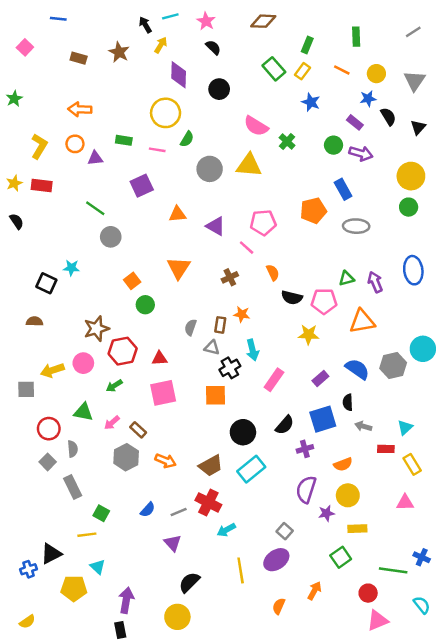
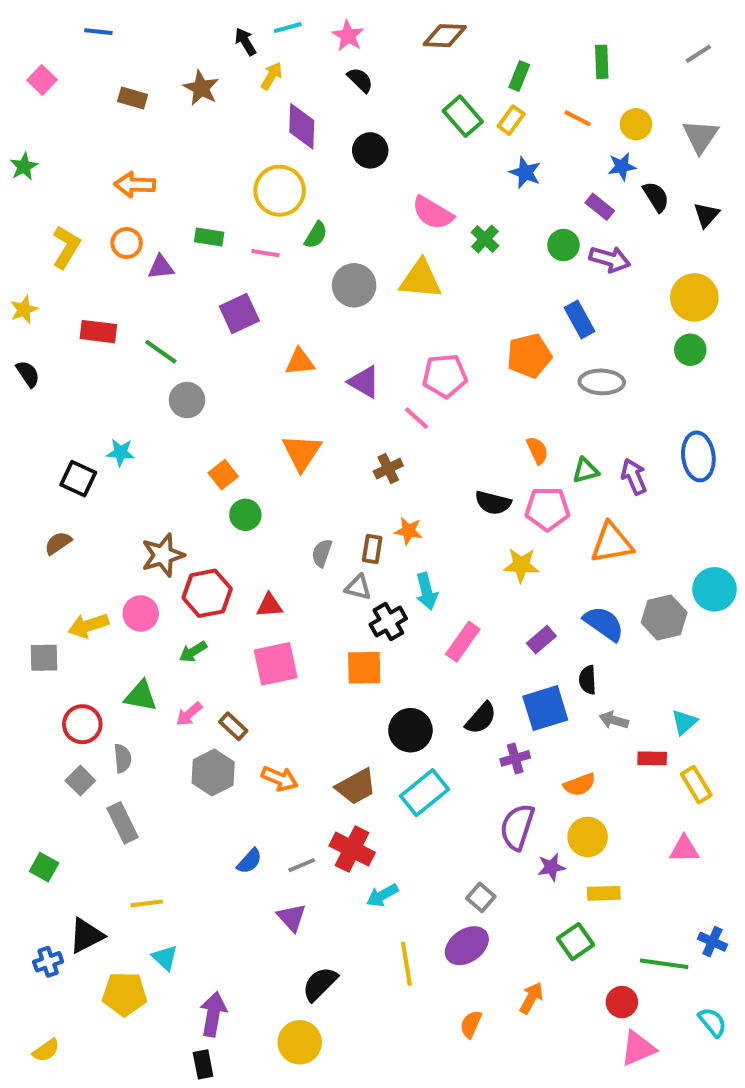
red rectangle: (42, 186) -> (98, 332), moved
orange semicircle: (273, 273) -> (537, 450), moved
brown semicircle: (34, 321) -> (58, 543), turned -35
green square: (101, 513) -> (44, 867), moved

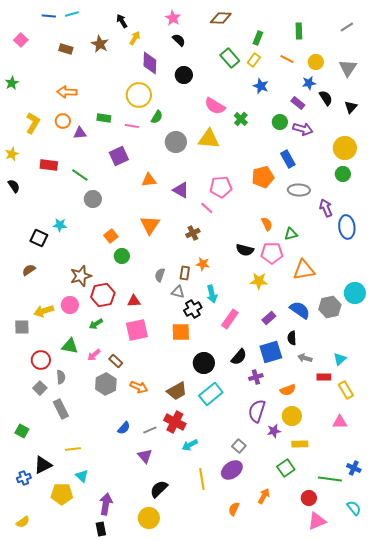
cyan line: (288, 28) -> (72, 14), moved
purple arrow: (634, 477) -> (326, 208), moved

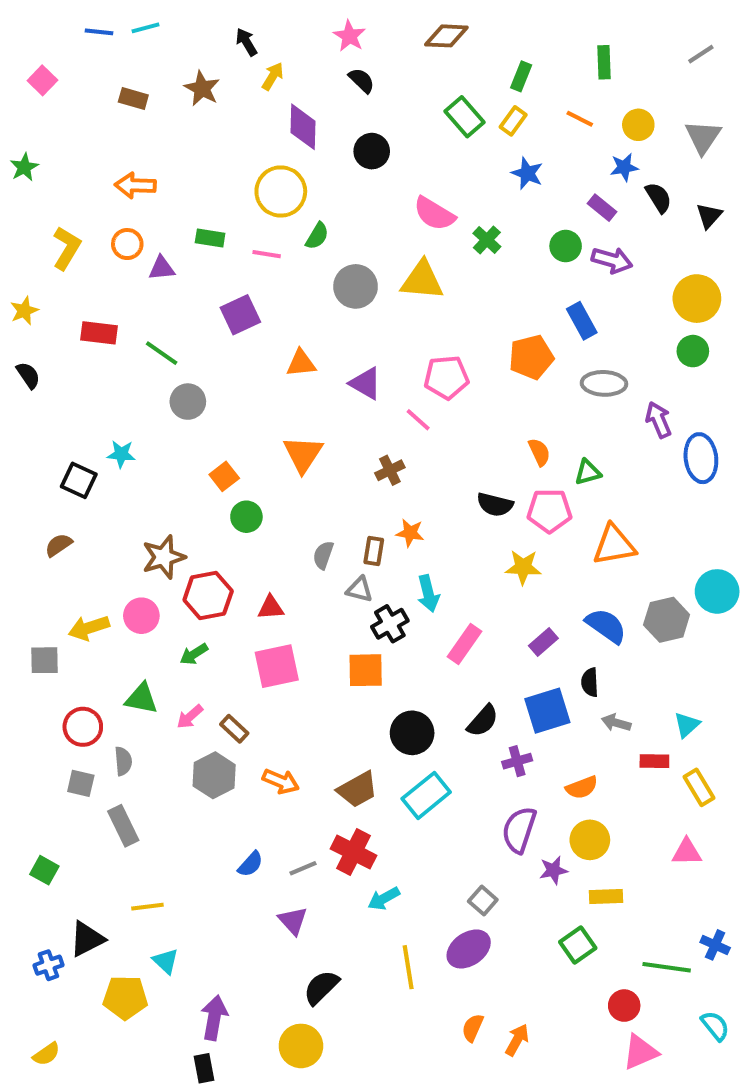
gray square: (40, 388) -> (81, 783), turned -32
orange arrow: (264, 496) -> (517, 1040), moved

